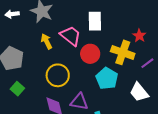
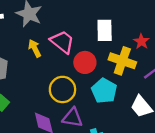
white rectangle: (95, 21) -> (105, 30), moved
yellow circle: (58, 75) -> (62, 89), moved

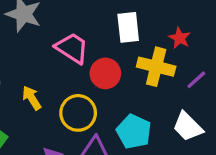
yellow arrow: (35, 48) -> (32, 98), moved
cyan pentagon: (104, 91) -> (134, 132), moved

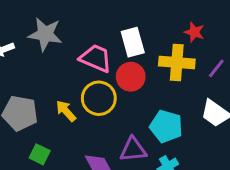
white rectangle: (128, 27) -> (133, 42), moved
yellow circle: (78, 113) -> (99, 98), moved

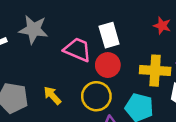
yellow cross: (177, 62) -> (155, 71), moved
yellow circle: (99, 98) -> (96, 96), moved

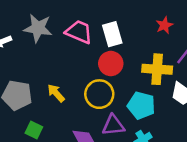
red star: (162, 26) -> (164, 25), turned 30
pink trapezoid: (77, 50) -> (79, 32), moved

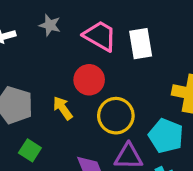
gray star: (38, 28) -> (50, 25), size x0.6
red circle: (111, 64) -> (89, 80), moved

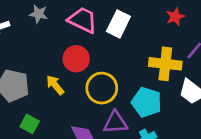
white rectangle: (141, 44) -> (118, 24), turned 40

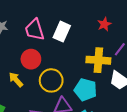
pink trapezoid: (83, 20) -> (35, 30), turned -130

